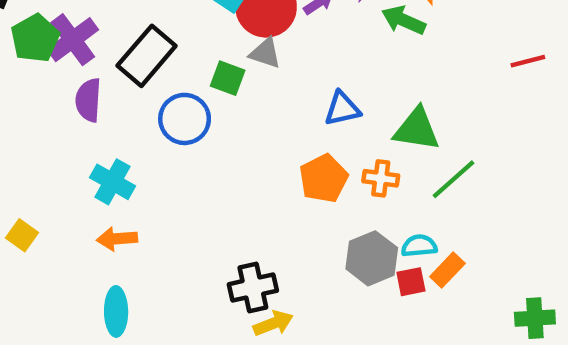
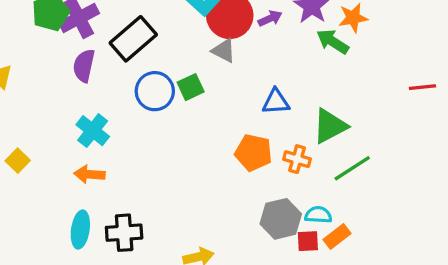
green square: (228, 78) -> (191, 87), moved, turned 36
green triangle: (417, 129) -> (330, 126), turned -45
orange pentagon: (324, 178) -> (253, 153), turned 30
black cross: (253, 287) -> (124, 233), moved

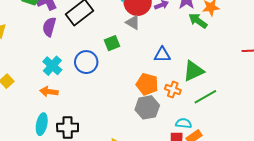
blue circle: (155, 91) -> (86, 62), moved
gray hexagon: (281, 219) -> (147, 107), moved

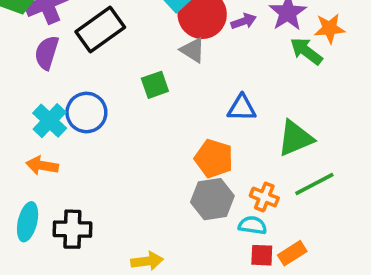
blue circle: (86, 62) -> (86, 112), moved
orange cross: (173, 89) -> (264, 197), moved
cyan semicircle: (184, 123) -> (253, 225), moved

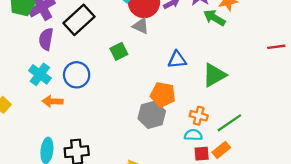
cyan cross: (50, 121) -> (40, 74), moved
orange arrow: (42, 166) -> (52, 101), moved
green line: (314, 184) -> (229, 123), moved
gray hexagon: (212, 199) -> (152, 115), moved

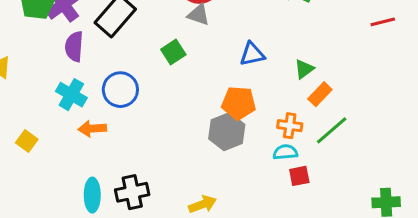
green triangle: (214, 75) -> (304, 69), size x0.6
orange rectangle: (221, 150) -> (320, 94), moved

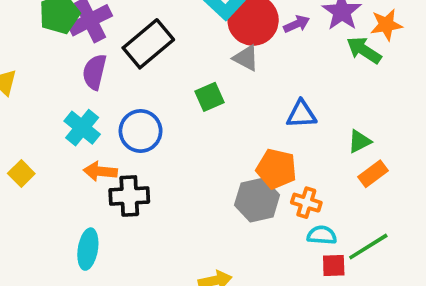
orange cross: (290, 126) -> (306, 203), moved
green line: (332, 130) -> (368, 247), moved
black cross: (132, 192) -> (129, 196), moved

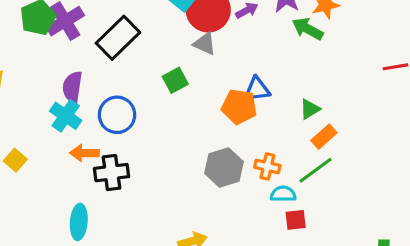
purple semicircle: (95, 72) -> (72, 87), moved
orange pentagon: (276, 169) -> (239, 107), moved
green line: (368, 247) -> (316, 170), moved

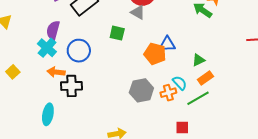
green square: (175, 80) -> (117, 33), turned 35
orange cross: (267, 166) -> (168, 93), turned -35
cyan semicircle: (283, 194) -> (180, 83), moved, turned 42

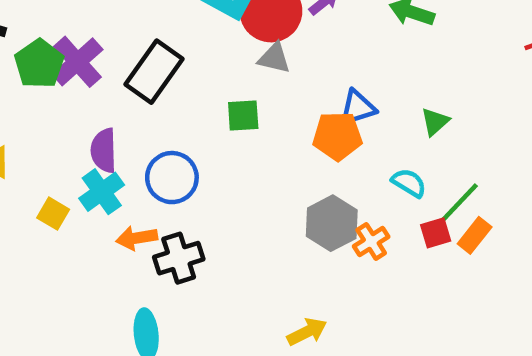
cyan cross: (47, 48) -> (102, 192), turned 30
yellow square: (13, 72) -> (53, 214), moved
orange rectangle: (205, 78) -> (475, 235), moved
orange cross: (168, 93) -> (371, 241), moved
red square: (182, 128) -> (436, 233), moved

